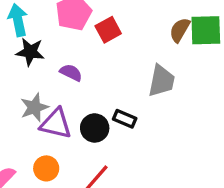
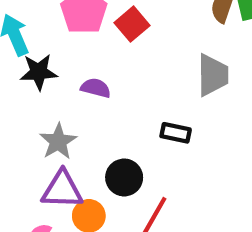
purple triangle: (56, 124) -> (62, 190), moved
black circle: (95, 128) -> (124, 177), moved

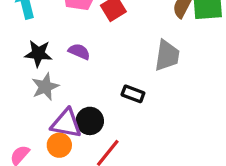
black star: (39, 72) -> (38, 54), moved
purple triangle: (62, 190) -> (66, 123), moved

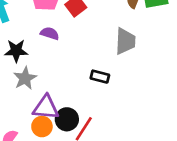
purple semicircle: (79, 52) -> (50, 33), moved
black circle: (90, 121) -> (67, 119), moved

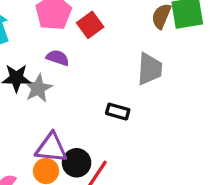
gray star: (25, 78) -> (38, 88), moved

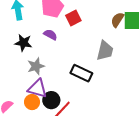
gray star: (38, 88) -> (36, 66), moved
black rectangle: (118, 112) -> (81, 73), size x1.5

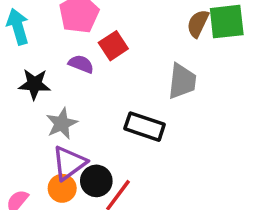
red square: (73, 18) -> (113, 46), moved
purple triangle: (37, 89) -> (69, 163), turned -45

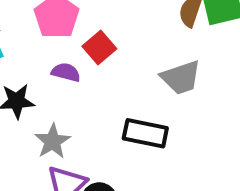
gray trapezoid: (182, 81) -> (181, 78), turned 72

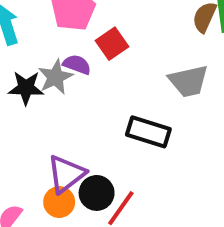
gray star: (53, 141) -> (55, 77), moved

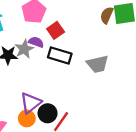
gray trapezoid: (189, 81) -> (98, 64), moved
black rectangle: (148, 132) -> (60, 56), moved

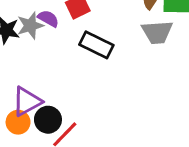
black rectangle: (60, 56) -> (96, 45), moved
gray trapezoid: (98, 64) -> (157, 32), moved

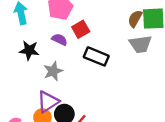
gray star: (30, 26) -> (53, 71), moved

